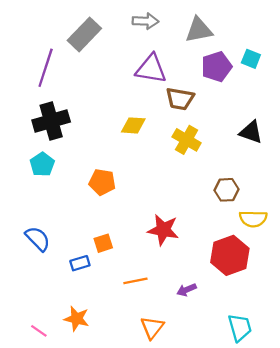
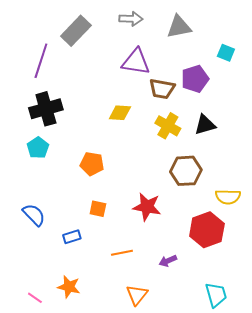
purple pentagon: (217, 67) -> (195, 79), moved
black triangle: (251, 132) -> (205, 125), moved, turned -35
brown hexagon: (227, 190) -> (186, 171), moved, size x1.4
orange square: (103, 243) -> (98, 209), moved, turned 30

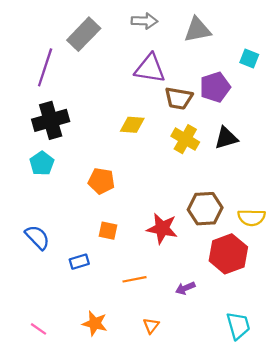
brown hexagon: (186, 171) -> (205, 209), moved
orange star: (69, 287) -> (95, 323), moved
orange triangle: (137, 295) -> (151, 326), size x0.7

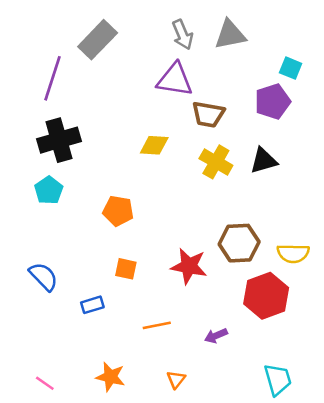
gray arrow: (144, 21) -> (182, 35), moved, turned 65
purple pentagon: (215, 87) -> (273, 102), moved

